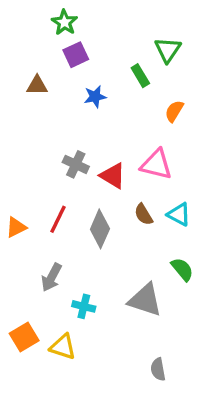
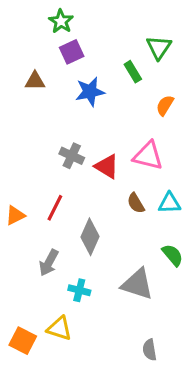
blue star: (95, 97) -> (90, 92), size x1.4
cyan triangle: (179, 214) -> (169, 203), turned -30
gray diamond: (100, 229) -> (90, 237), moved
orange square: (24, 337) -> (23, 341), moved, turned -32

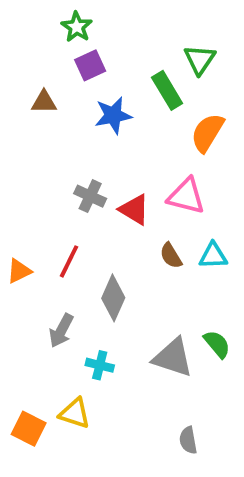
green rectangle: (133, 72) -> (167, 90), size x1.4
orange semicircle: (165, 105) -> (207, 133), size x1.5
green semicircle: (173, 255) -> (217, 344), moved

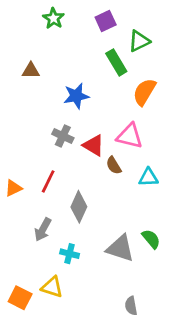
green triangle: (200, 60) -> (139, 41), turned 30
purple square: (90, 65) -> (106, 21), moved
blue star: (113, 115) -> (76, 96), moved
brown semicircle: (171, 256) -> (114, 165), moved

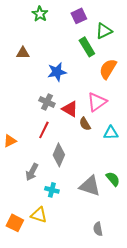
pink triangle: (130, 136) -> (97, 102), turned -50
red line: (48, 181) -> (44, 130), moved

